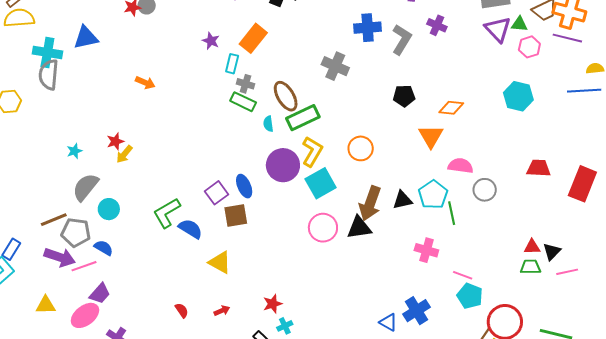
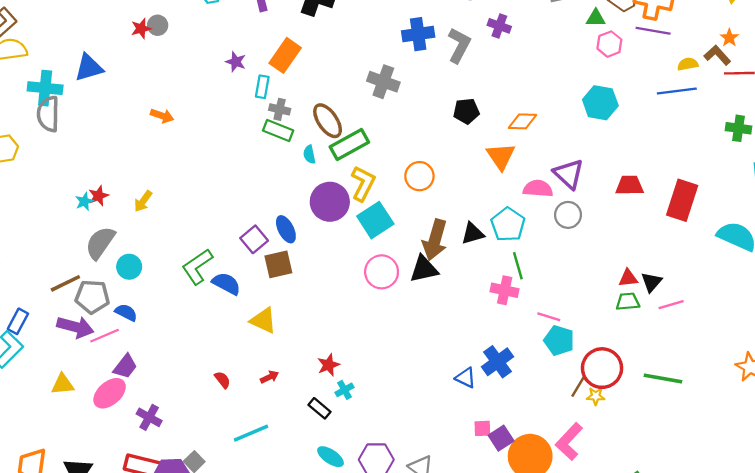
purple triangle: (498, 29) -> (569, 174), moved
red star: (115, 141) -> (99, 196), moved
green line: (452, 213) -> (518, 266), moved

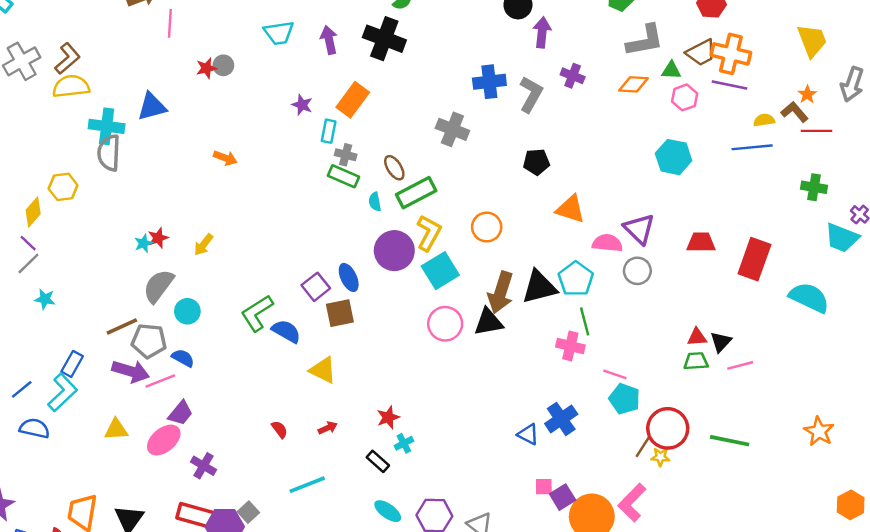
brown ellipse: (328, 121) -> (394, 168), size x0.7
orange diamond: (522, 121) -> (633, 84), moved
orange triangle: (501, 156) -> (570, 209), turned -40
black triangle: (473, 233) -> (539, 287), size x1.5

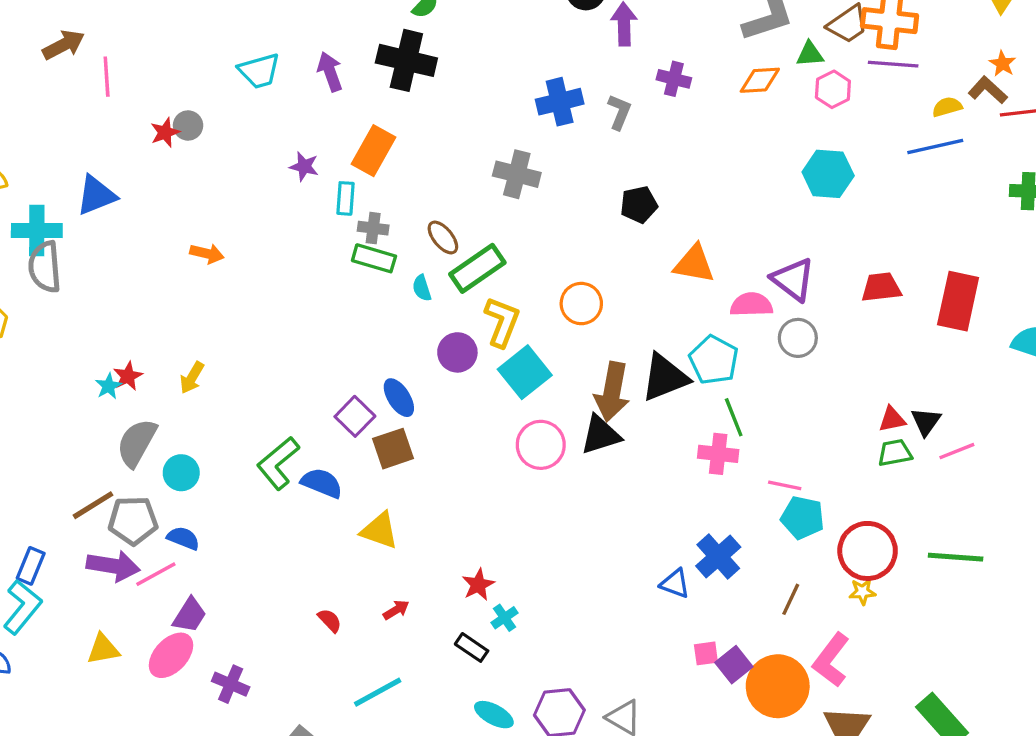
gray L-shape: (531, 94) -> (619, 112), size x0.7
purple circle: (394, 251) -> (457, 352), size x0.7
brown line: (643, 447) -> (791, 599), moved

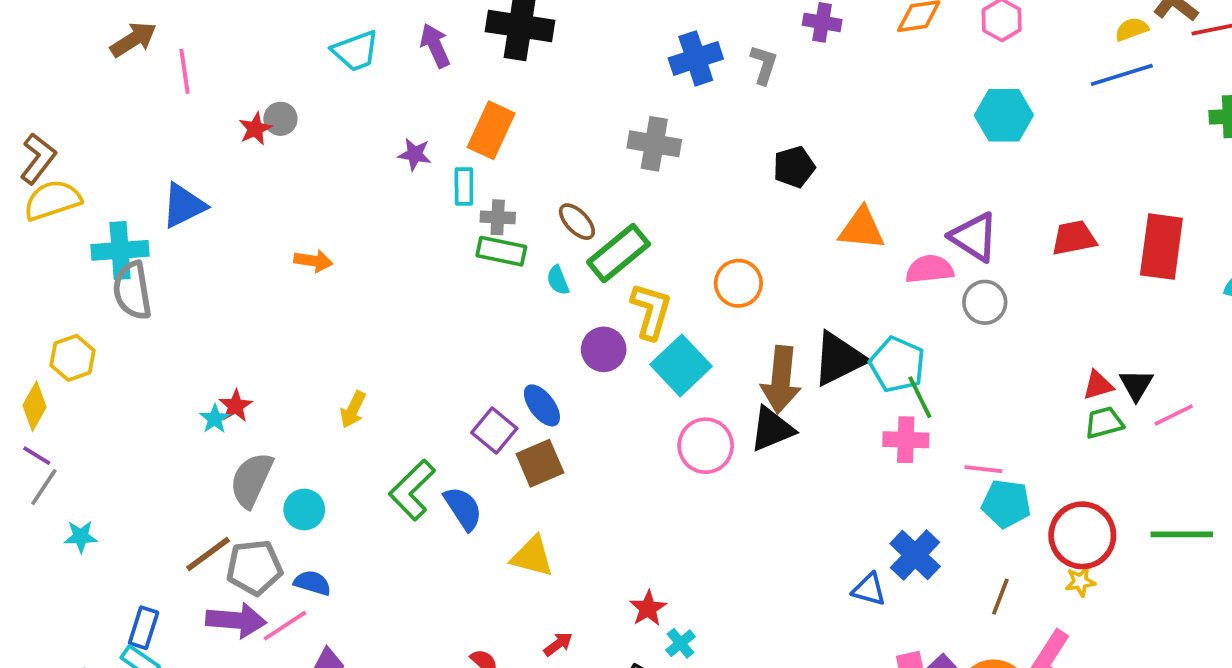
cyan pentagon: (714, 360) -> (897, 365), moved
yellow arrow: (192, 378) -> (353, 410), moved
blue semicircle: (322, 483) -> (463, 508), turned 39

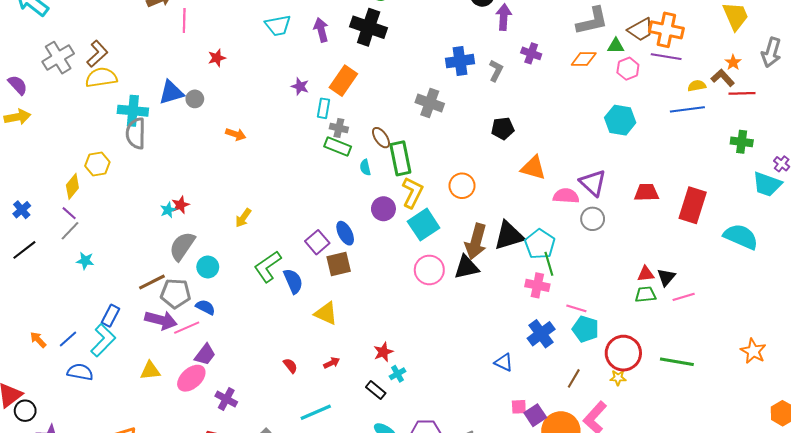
gray circle: (280, 119) -> (195, 99), moved
green rectangle: (619, 253) -> (400, 158), turned -72
blue cross: (915, 555) -> (541, 334), moved

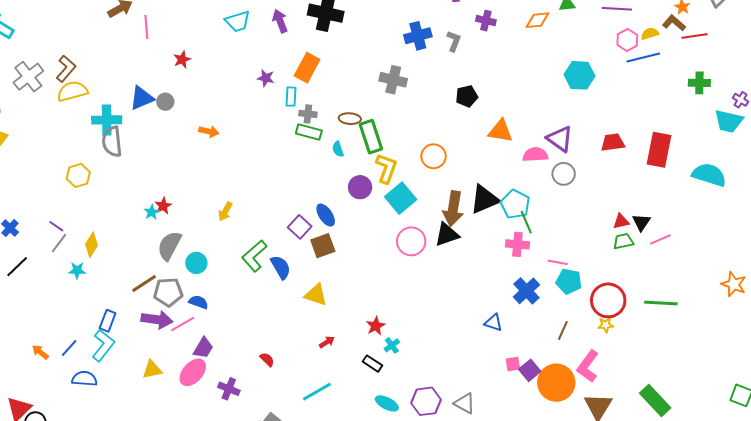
pink hexagon: (628, 69) -> (627, 40), moved
brown ellipse: (381, 138) -> (350, 119), turned -45
yellow diamond: (72, 186) -> (92, 245), moved
red semicircle: (290, 366) -> (267, 360), moved

